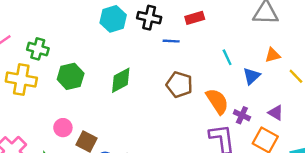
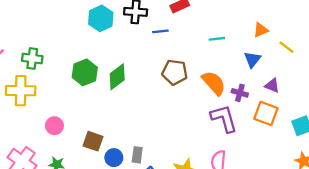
cyan line: (227, 57) -> (217, 39), turned -63
green hexagon: (71, 76) -> (85, 72), moved
blue triangle: (252, 76) -> (252, 59), moved
pink circle: (63, 128) -> (54, 126), moved

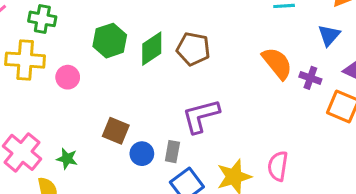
brown pentagon: (175, 72) -> (193, 49), moved
purple L-shape: (224, 118) -> (201, 116), moved, turned -92
pink circle: (54, 126) -> (68, 77), moved

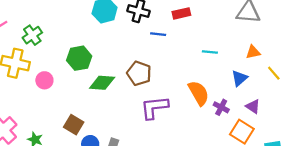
green cross: (42, 19) -> (32, 35), turned 36
green diamond: (152, 49) -> (102, 83), moved, turned 30
purple L-shape: (201, 116) -> (154, 107), moved

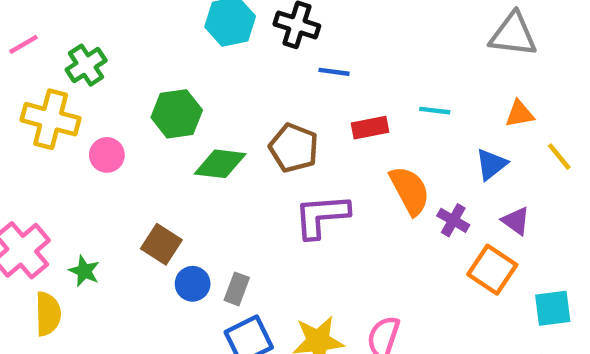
red rectangle: (181, 13) -> (370, 128), moved

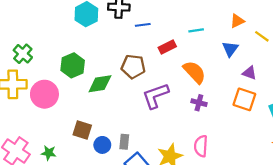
pink circle: (107, 155) -> (44, 94), size x1.6
purple cross: (453, 220) -> (199, 103), moved

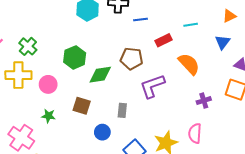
pink circle: (44, 94) -> (48, 84), size x0.7
purple cross: (199, 103) -> (204, 101), moved, turned -32
brown square: (82, 130) -> (82, 106), moved
gray rectangle: (124, 142) -> (122, 110), moved
green star: (49, 153) -> (48, 116), moved

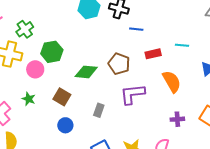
green hexagon: (75, 57) -> (52, 52), moved
blue circle: (102, 132) -> (65, 125), moved

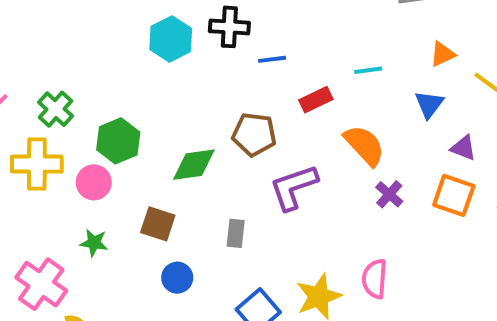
purple cross: (177, 119) -> (389, 194), moved, turned -32

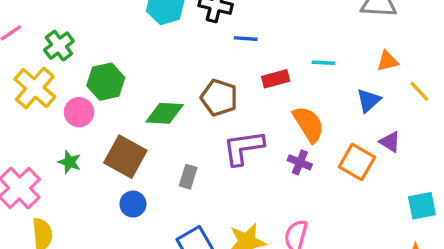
yellow cross: (37, 164) -> (35, 88), turned 30
purple cross: (389, 194) -> (300, 162), moved, turned -30
orange square: (454, 195) -> (357, 162), moved
brown square: (158, 224) -> (125, 157), size x1.4

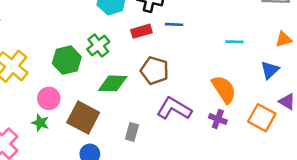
green cross: (59, 46) -> (98, 45), moved
red rectangle: (276, 79) -> (141, 31), moved
pink circle: (79, 112) -> (49, 98), moved
purple L-shape: (243, 148) -> (174, 109), turned 40

